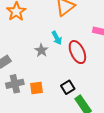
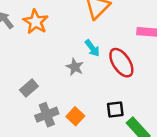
black square: (68, 87) -> (115, 110), turned 32
orange square: (37, 88) -> (75, 116), turned -32

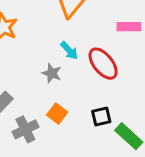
orange square: (75, 116) -> (57, 114), moved

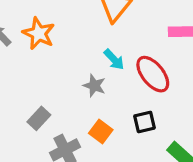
black square: (101, 116) -> (145, 122), moved

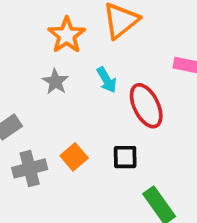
orange star: (39, 33) -> (67, 35), moved
gray star: (94, 86) -> (55, 82), moved

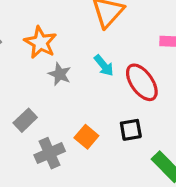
orange star: (67, 35) -> (40, 42), moved

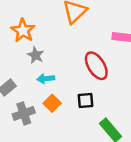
cyan arrow: (104, 65) -> (46, 79), moved, turned 119

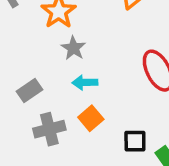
black square: (85, 100) -> (135, 141), moved

